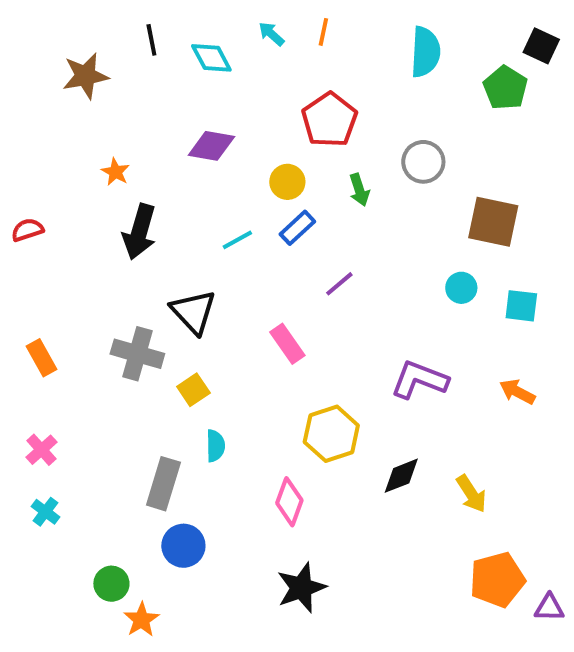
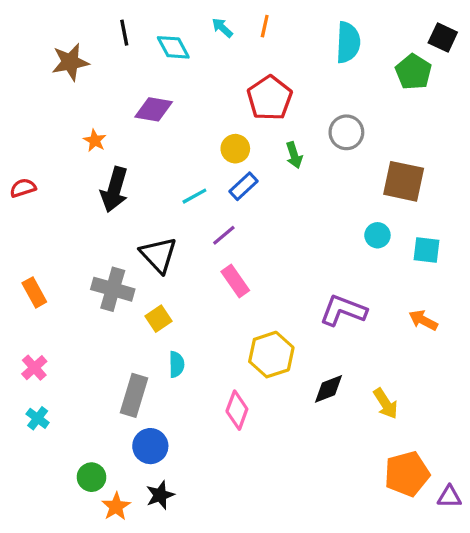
purple diamond: (211, 146) -> (154, 109), moved
purple line: (339, 284) -> (224, 235), moved
black star: (301, 588) -> (160, 495), moved, size x0.7

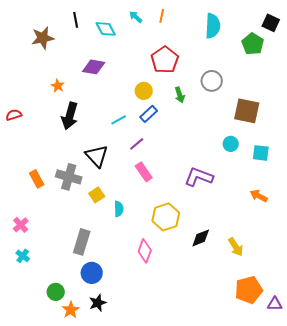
orange rectangle: (34, 292) -> (37, 179), moved
purple L-shape: (343, 310) -> (199, 177), moved
cyan semicircle: (176, 364) -> (119, 209), moved

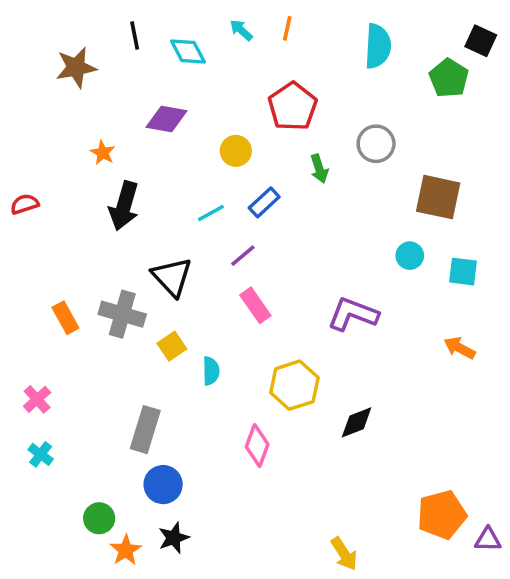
yellow circle: (144, 91) -> (236, 151), moved
yellow arrow: (236, 247) -> (344, 554), moved

